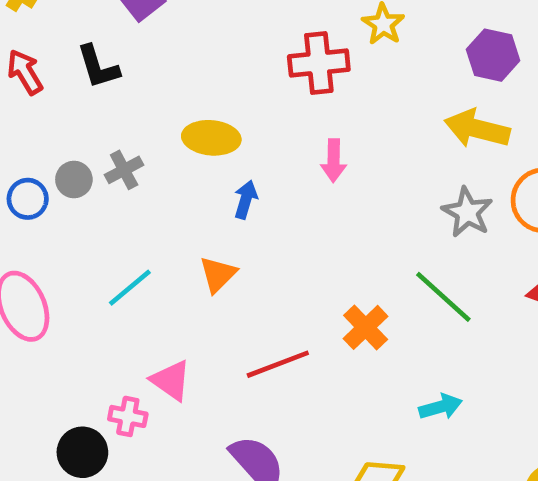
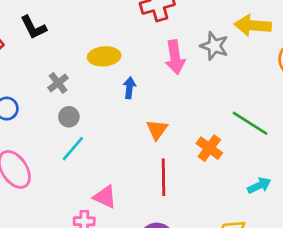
pink arrow: (334, 160) -> (175, 57), size x1.4
gray circle: (74, 179) -> (69, 117), moved
gray star: (467, 212) -> (214, 46), moved
orange triangle: (218, 274) -> (157, 130), moved
red line: (278, 364) -> (164, 177), turned -60

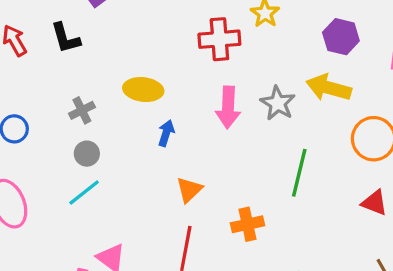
green line: (250, 123) -> (299, 173), moved, turned 60
orange cross: (209, 148) -> (248, 224), turned 30

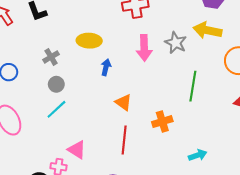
orange triangle: (189, 190) -> (123, 102), turned -36

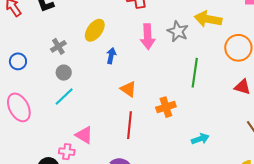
yellow ellipse: (89, 41) -> (95, 30), turned -55

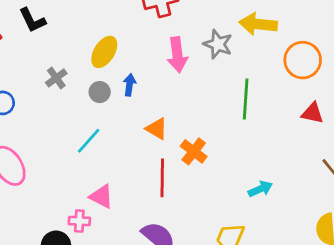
gray circle: (64, 73) -> (100, 92), moved
cyan line: (64, 97) -> (89, 141), moved
orange cross: (166, 107) -> (194, 151), moved, turned -30

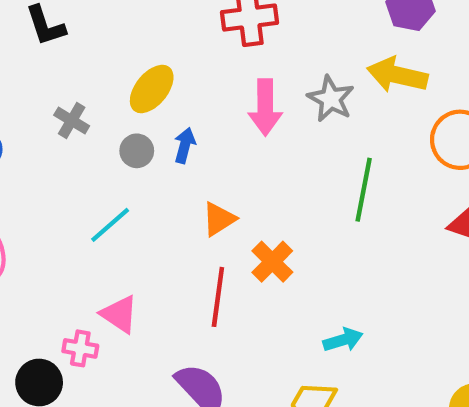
gray cross: (56, 78) -> (72, 120), turned -30
orange triangle: (157, 129) -> (219, 219), turned 50
cyan arrow: (260, 189) -> (343, 340), moved

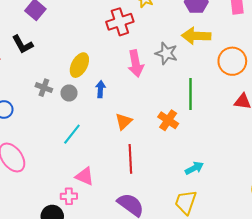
gray circle: (137, 151) -> (69, 93), moved
orange cross: (272, 262) -> (168, 120), moved

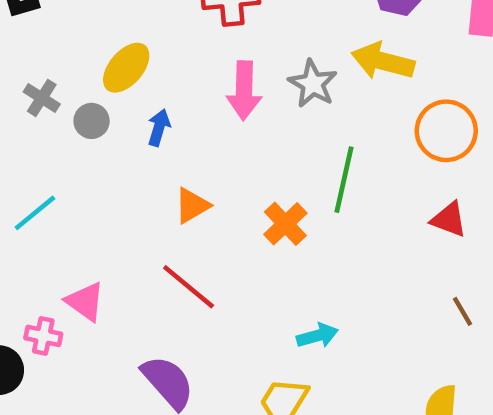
cyan line: (72, 134) -> (35, 213), moved
red line: (130, 159) -> (189, 287), turned -60

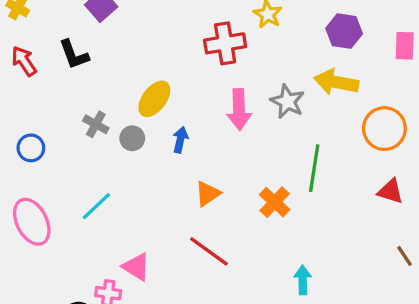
cyan arrow: (317, 336) -> (303, 280), turned -72

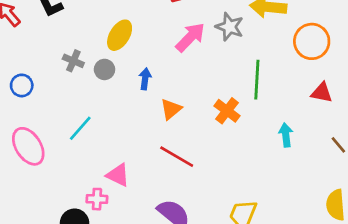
pink arrow: (239, 110) -> (190, 37), turned -128
blue arrow: (180, 140) -> (145, 79), moved
cyan arrow: (303, 280) -> (286, 135), moved

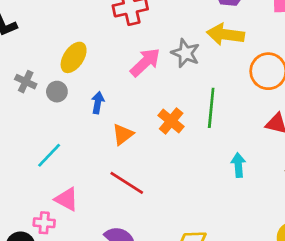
orange cross: (227, 111) -> (171, 121), moved
cyan line: (80, 128) -> (49, 155), moved

